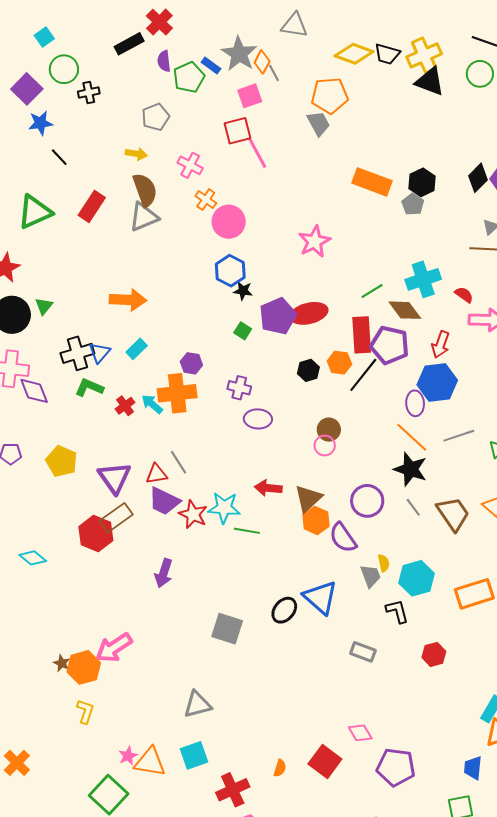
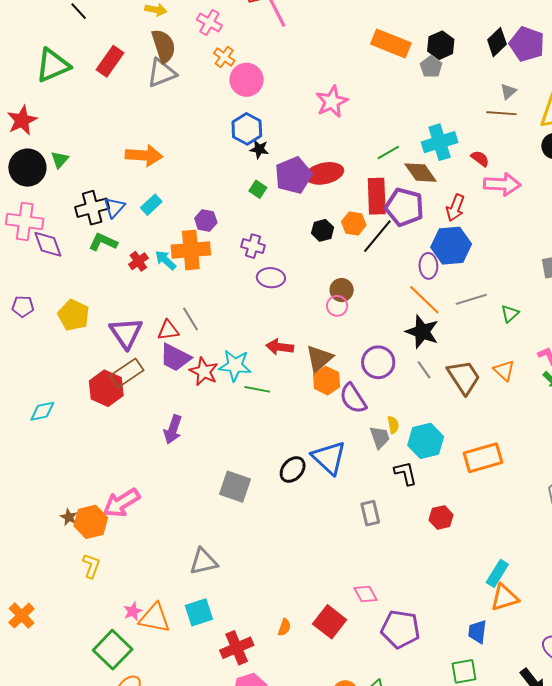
cyan diamond: (33, 558) -> (42, 411), turned -52
gray rectangle: (363, 652) -> (370, 513), turned 55

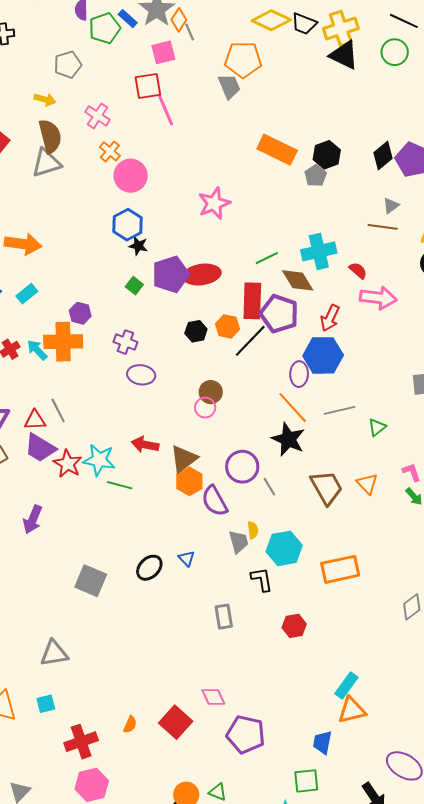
gray line: (424, 370) -> (269, 487), moved
blue triangle: (329, 458) -> (187, 558), size x0.5
cyan square: (199, 612) -> (46, 704), size x0.7

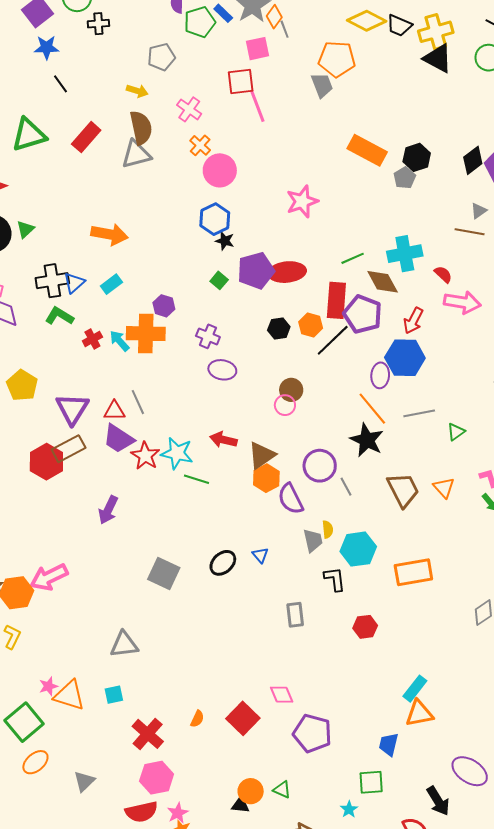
red cross: (81, 742) -> (148, 734), turned -32

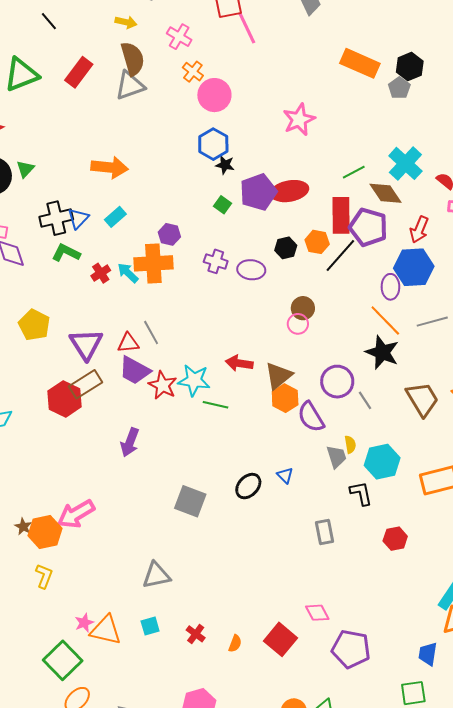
cyan cross: (405, 254) -> (405, 163), turned -32
purple ellipse: (222, 370) -> (251, 270), moved
red cross: (148, 734) -> (196, 634), moved, size x0.6

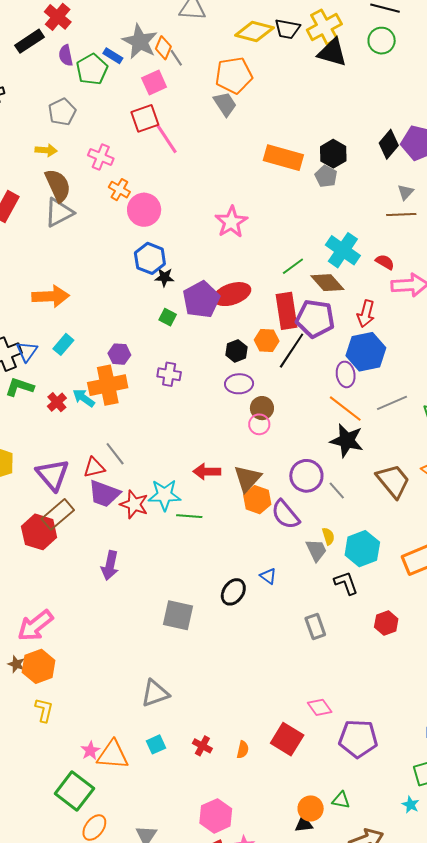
purple ellipse: (251, 270) -> (239, 384), moved
pink arrow: (76, 514) -> (35, 626), moved

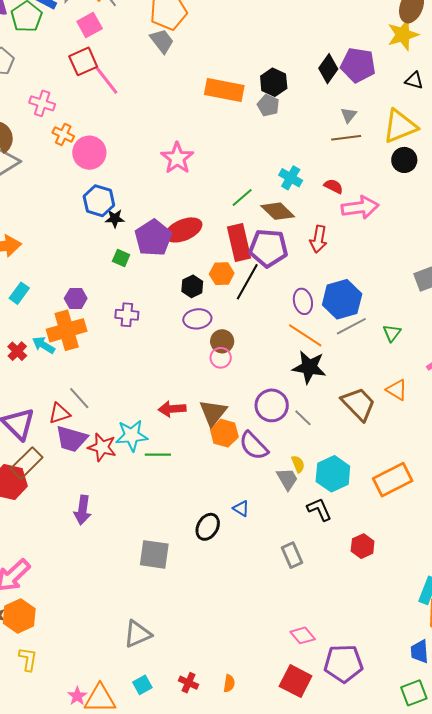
cyan cross: (343, 250) -> (291, 178), size x0.7
blue hexagon: (366, 352) -> (342, 299), moved
red square: (287, 739) -> (296, 681), moved

